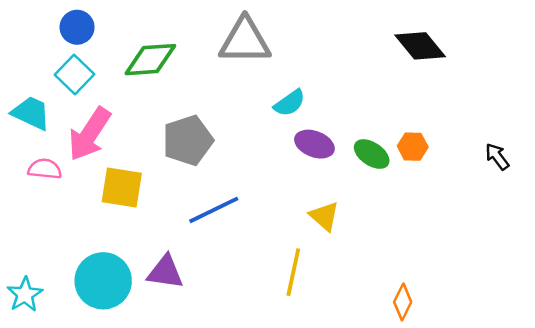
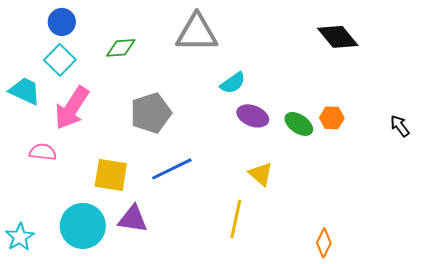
green diamond: (150, 60) -> (121, 48), size x0.7
pink semicircle: (45, 169) -> (43, 152), moved
yellow square: (122, 188) -> (111, 175), moved

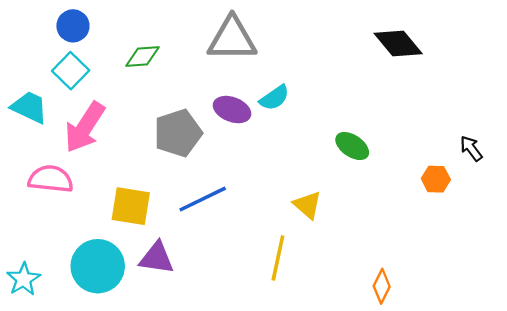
purple ellipse: (253, 116) -> (232, 110), moved
orange hexagon: (332, 118) -> (436, 179), moved
pink semicircle: (43, 152) -> (51, 179), size x1.4

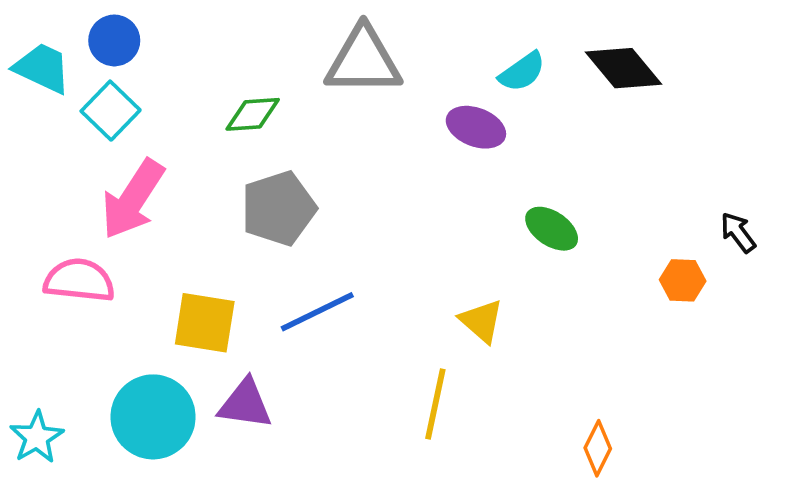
green diamond: (142, 57) -> (253, 114), moved
cyan semicircle: (274, 98) -> (522, 72), moved
cyan trapezoid: (29, 107) -> (42, 68), moved
purple ellipse: (232, 110) -> (476, 127), moved

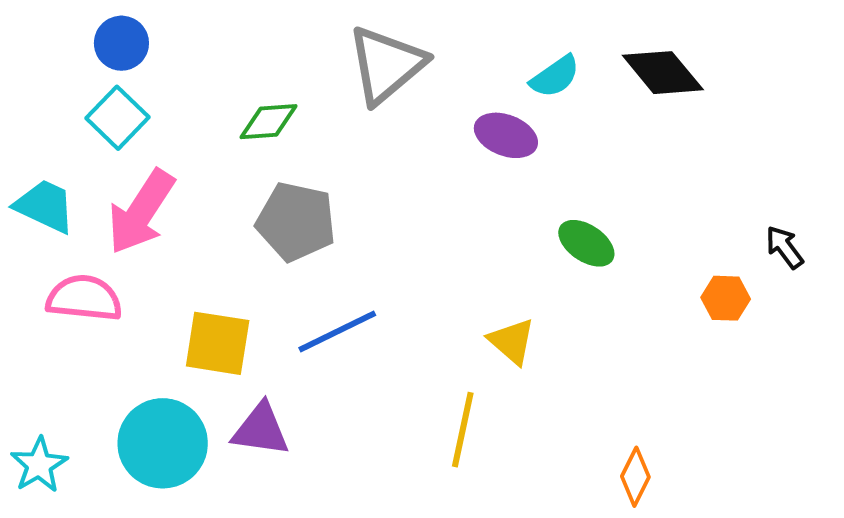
gray triangle: (363, 61) -> (386, 65), turned -40
cyan trapezoid: (42, 68) -> (45, 206), moved
gray pentagon: (278, 208) -> (296, 222), turned 30

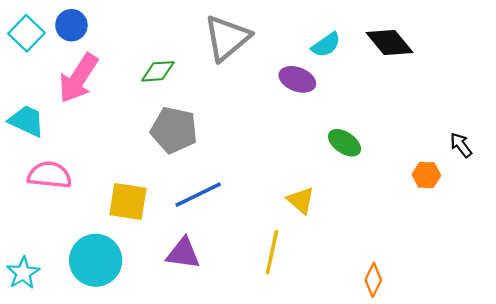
cyan square: (118, 118) -> (27, 33), moved
pink arrow: (141, 212) -> (78, 78), moved
purple triangle: (261, 430) -> (183, 253), moved

